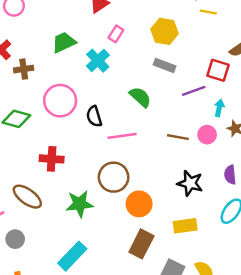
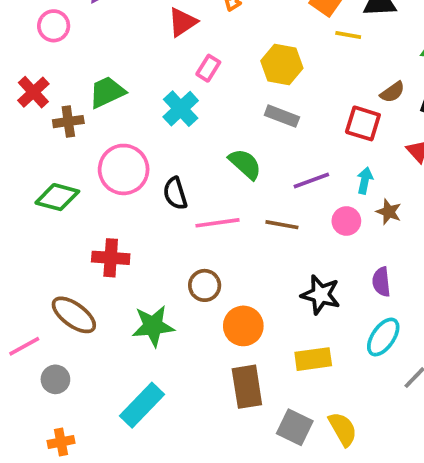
green trapezoid: (64, 42) -> (107, 92), moved
purple line: (194, 91) -> (311, 180), moved
brown line: (178, 137) -> (282, 225), moved
brown circle: (114, 177) -> (205, 285), size x0.7
brown rectangle: (141, 244) -> (247, 387), turned -36

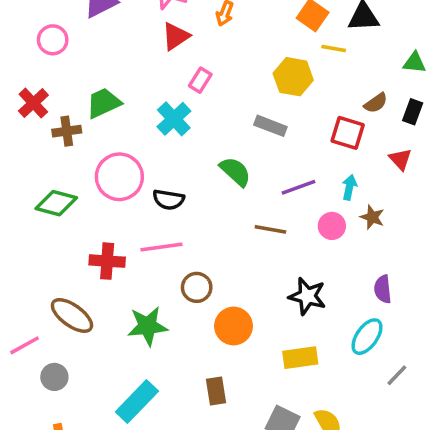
yellow hexagon: (282, 64) -> (293, 77), moved
black semicircle: (175, 193) -> (169, 200), turned -64
pink line: (217, 223) -> (162, 247), moved
purple semicircle: (381, 282) -> (383, 289), moved
brown rectangle: (247, 387) -> (216, 391), moved, size x0.7

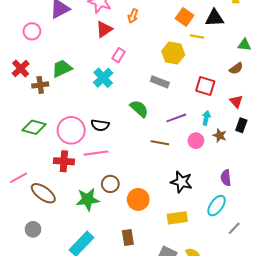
brown semicircle: (376, 103) -> (236, 68), moved
black rectangle: (413, 112) -> (241, 125), moved
pink circle: (119, 177) -> (71, 130), moved
brown circle: (197, 287) -> (110, 184), moved
pink line: (25, 345) -> (19, 178), moved

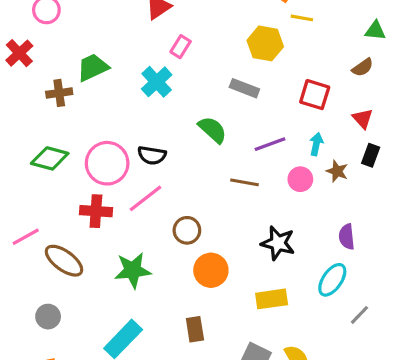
red cross: (21, 68) -> (19, 53), moved
pink line: (96, 153) -> (145, 198), turned -30
brown circle: (110, 184) -> (187, 230), moved

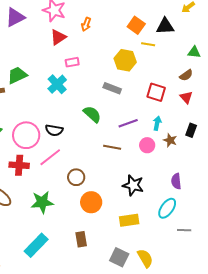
pink rectangle: (181, 47) -> (72, 62), turned 48
red triangle: (363, 119) -> (186, 97), moved
gray line: (359, 315) -> (184, 230), turned 48

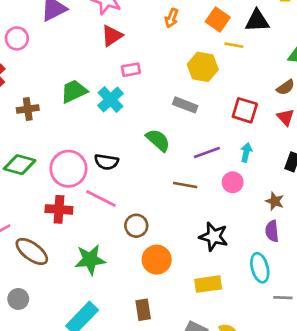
orange arrow: (86, 24) -> (172, 18), moved
green trapezoid: (17, 75) -> (74, 91), moved
brown star: (170, 140) -> (275, 201), moved
pink line: (50, 157) -> (101, 199), turned 65
cyan ellipse: (167, 208) -> (260, 268), turned -50

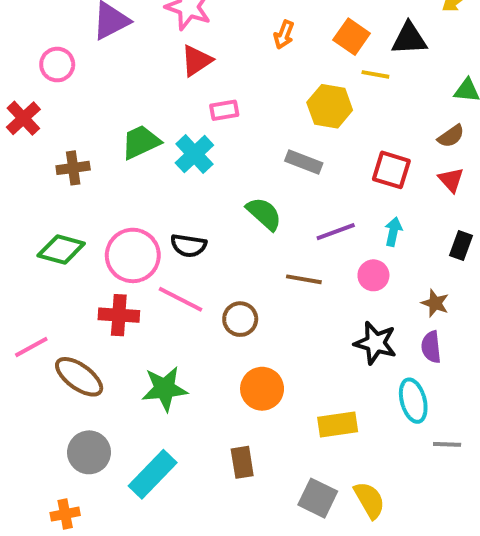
brown circle: (136, 226) -> (240, 319), moved
black star: (214, 237) -> (375, 343), moved
gray circle: (18, 299) -> (89, 452), moved, size x1.4

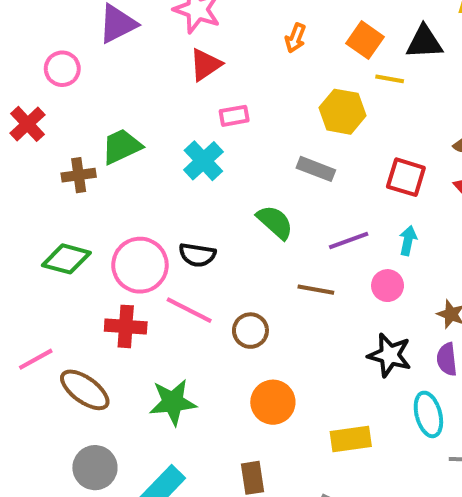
green trapezoid: (141, 142) -> (122, 146), moved

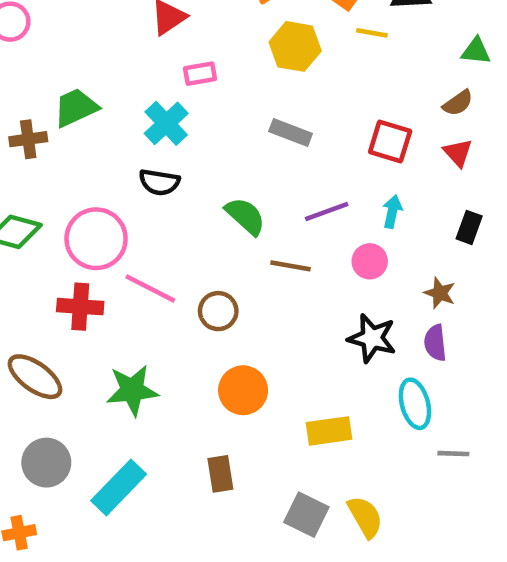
yellow hexagon: (343, 112) -> (295, 46), moved
green semicircle: (275, 222) -> (245, 216), moved
black semicircle: (197, 255) -> (159, 182), moved

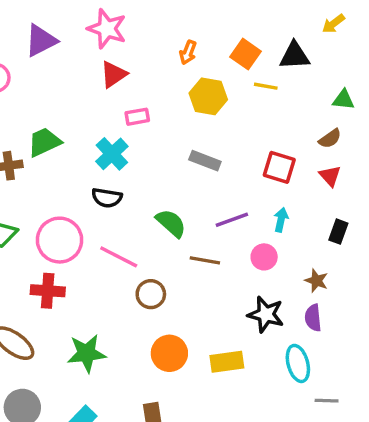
pink line: (150, 288) -> (119, 257), moved
yellow rectangle: (329, 431) -> (227, 362), moved

